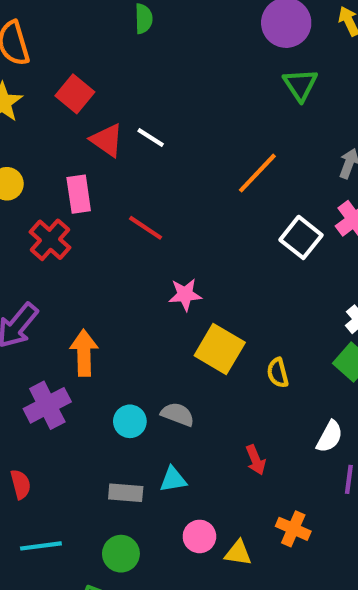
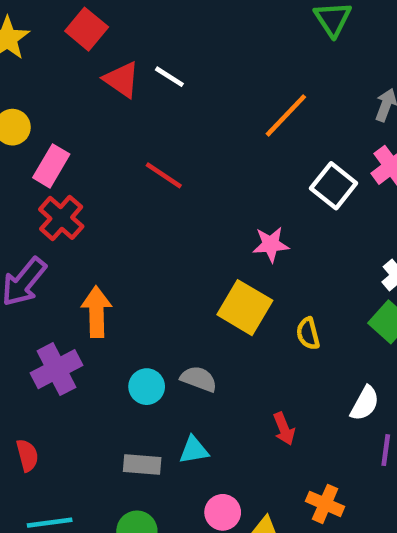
pink rectangle: (79, 194) -> (51, 166), moved, turned 39
red cross: (50, 240) -> (61, 218), moved
pink star: (185, 295) -> (271, 244), moved

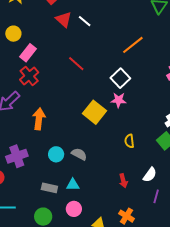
white square: (334, 186) -> (120, 78), moved
yellow square: (245, 308) -> (95, 112), moved
purple cross: (56, 369) -> (17, 156), moved
red arrow: (284, 429) -> (123, 181), moved
pink circle: (223, 512) -> (74, 209), moved

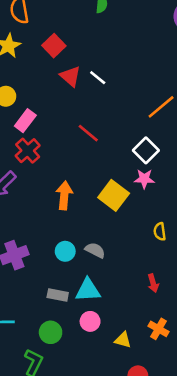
orange arrow: (39, 119) -> (64, 195), moved
cyan triangle: (73, 185) -> (88, 290), size x1.5

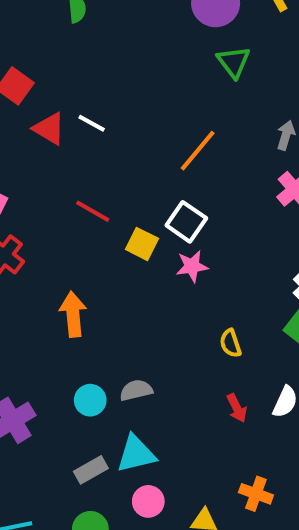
yellow square: (114, 195) -> (142, 244), moved, size x0.7
gray semicircle: (95, 250) -> (136, 390), turned -30
red arrow: (153, 283) -> (237, 408), moved
gray rectangle: (58, 295) -> (91, 470), turned -30

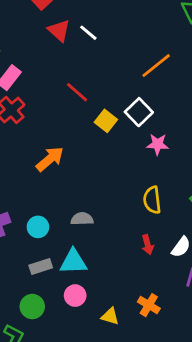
pink star: (192, 266) -> (158, 144), moved
orange arrow: (73, 314) -> (50, 159), turned 44
yellow semicircle: (231, 343) -> (152, 200), size x1.4
cyan circle: (90, 400) -> (38, 227), moved

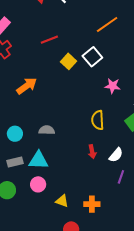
red line: (77, 92) -> (49, 40), turned -66
pink star: (158, 144) -> (113, 86), moved
orange cross: (149, 305) -> (92, 204), moved, turned -35

